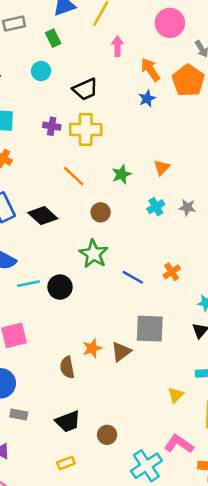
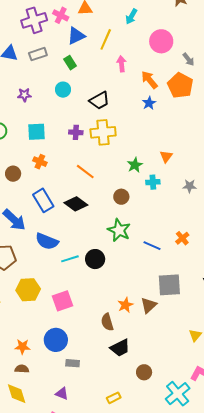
orange line: (74, 176) -> (85, 172), moved
cyan cross: (156, 207) -> (153, 182), moved, turned 32
black trapezoid: (68, 421) -> (120, 348), moved

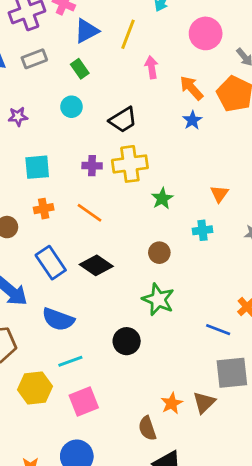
orange cross: (40, 162) -> (44, 209), turned -32
green star: (135, 165) -> (162, 199), moved
orange line: (85, 172) -> (90, 213), moved
blue line: (152, 246) -> (218, 330), moved
cyan line: (70, 259) -> (70, 361), moved

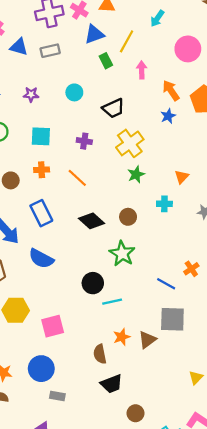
green rectangle: (80, 69) -> (106, 61), moved
yellow cross: (130, 164) -> (130, 143), moved, turned -36
black diamond: (96, 265) -> (91, 221), moved
cyan line: (70, 361) -> (112, 302), moved

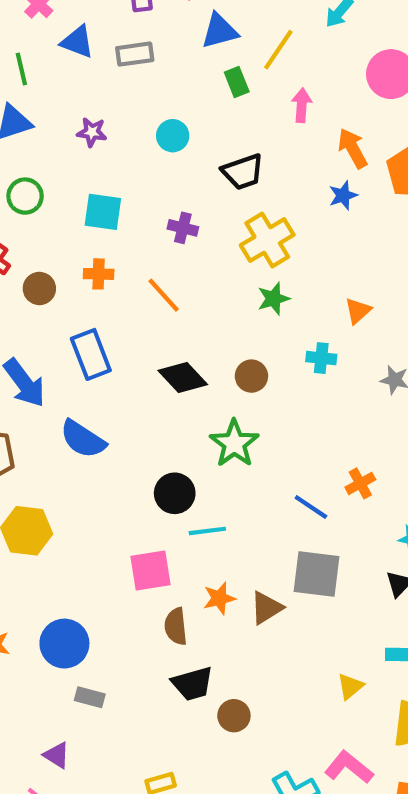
pink square: (53, 326) -> (151, 571), moved
brown circle: (135, 413) -> (234, 716), moved

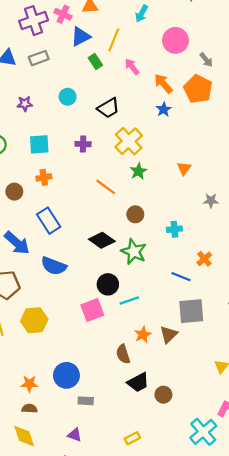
pink arrow: (302, 105) -> (132, 67), turned -30
orange line: (164, 295) -> (106, 187), moved
cyan cross: (321, 358) -> (174, 229), moved
black diamond: (183, 377) -> (102, 240), moved
pink square: (151, 571) -> (92, 310), moved

